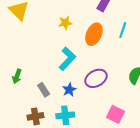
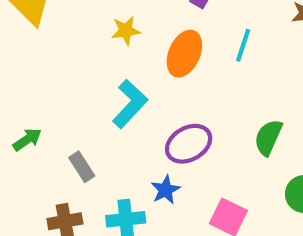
green arrow: (17, 76) -> (27, 140), turned -144
blue star: (69, 90) -> (166, 190), moved

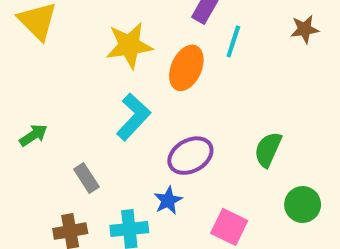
yellow star: (126, 31) -> (129, 45), size x1.6
cyan line: (243, 45) -> (233, 41), moved
green arrow: (27, 140) -> (33, 135), moved

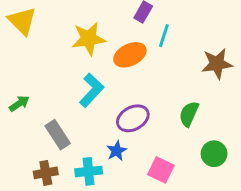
brown star: (305, 29) -> (217, 64), moved, size x1.5
orange ellipse: (186, 68) -> (130, 55), turned 40
gray rectangle: (86, 178) -> (58, 135), size x1.4

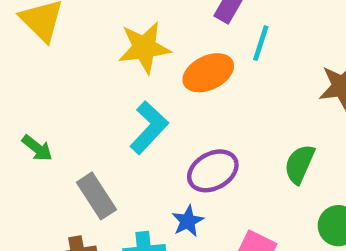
green arrow: (19, 104) -> (37, 148), turned 72

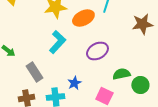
green semicircle: (300, 164) -> (121, 74), moved, turned 54
purple ellipse: (213, 171) -> (97, 51), moved

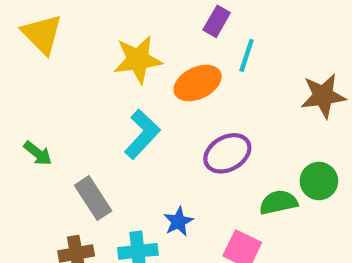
green circle: (140, 85) -> (319, 181), moved

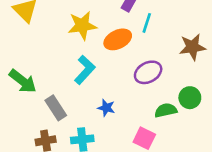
green arrow: (38, 153) -> (23, 81), size x1.6
purple ellipse: (227, 153) -> (148, 72), moved
blue star: (178, 221) -> (106, 108), moved, turned -30

